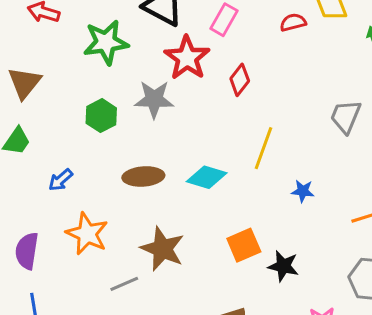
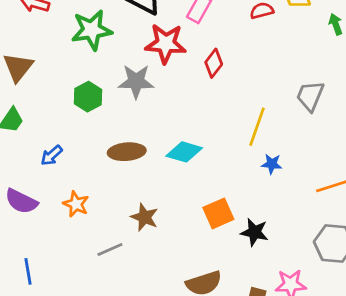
red star: (187, 58) -> (166, 44), turned -30
yellow line: (264, 148) -> (257, 127), moved
orange star: (87, 234) -> (76, 204), size x0.7
brown star: (162, 249) -> (145, 217), size x0.7
purple semicircle: (27, 251) -> (21, 201), moved, turned -72

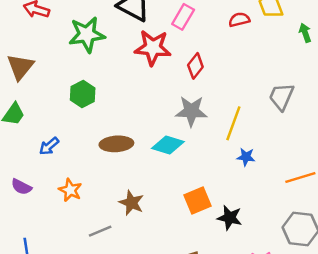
gray star: (136, 81) -> (191, 111), moved
purple semicircle: (21, 201) -> (21, 187), size x0.7

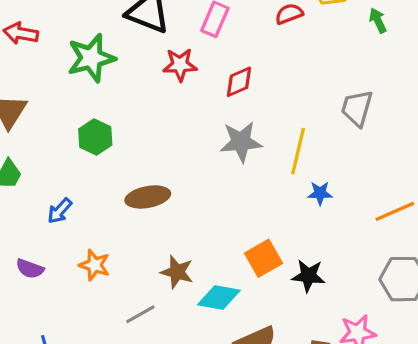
red star: (153, 48) -> (180, 65), size x0.7
red diamond: (195, 66) -> (239, 82), turned 35
cyan diamond: (168, 145) -> (219, 298), moved

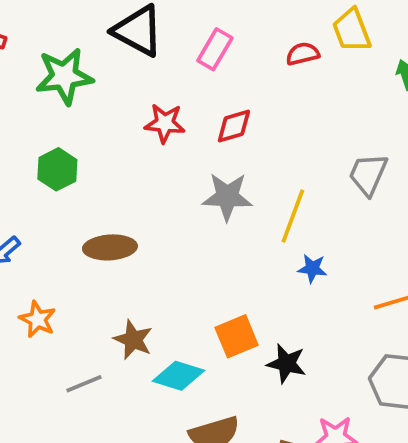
red star: (180, 65) -> (165, 123), moved

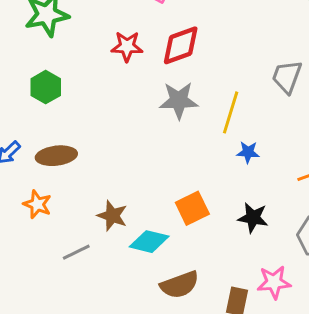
red diamond: (234, 126) -> (181, 45), size x1.4
brown ellipse: (110, 247) -> (56, 156), moved
black star: (286, 363) -> (253, 218), moved

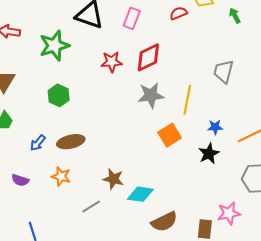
blue star: (248, 152) -> (215, 127), moved
orange square: (192, 208) -> (170, 135), moved
black star: (253, 218) -> (209, 154), moved, turned -30

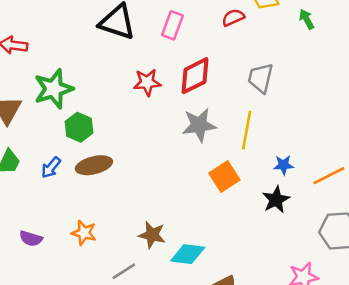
green star: (54, 46) -> (54, 89), moved
gray trapezoid: (223, 71) -> (261, 78), moved
brown ellipse: (71, 142) -> (94, 165), moved
blue arrow: (38, 143) -> (51, 168), moved

